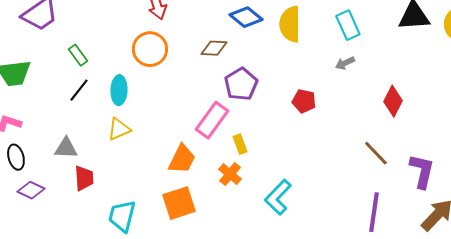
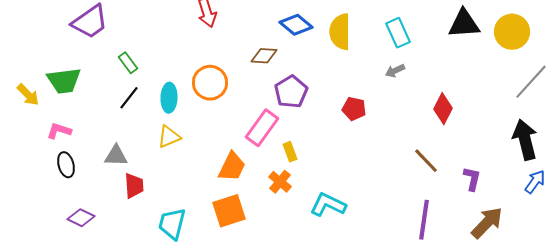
orange circle: (150, 49) -> (210, 83), moved
purple L-shape: (422, 171) -> (472, 179), size x0.7
purple diamond: (31, 190) -> (81, 218), moved
cyan L-shape: (278, 197) -> (328, 205), turned 72

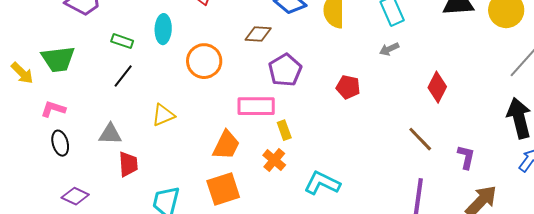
green rectangle: (128, 63) -> (122, 41), turned -35
cyan ellipse: (169, 98) -> (163, 29), moved
pink rectangle: (262, 128) -> (256, 106), turned 54

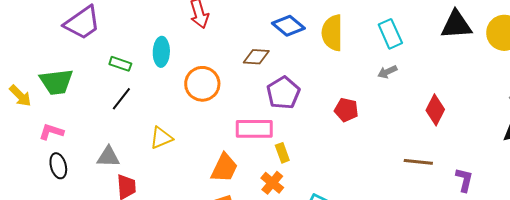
brown line: (420, 139) -> (418, 162), turned -40

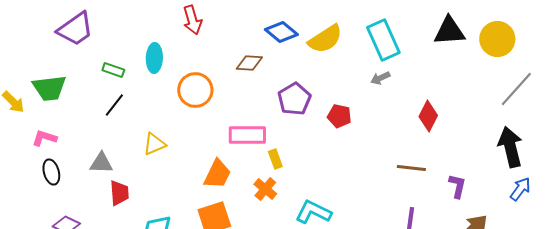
yellow semicircle: (332, 33) -> (325, 39), turned -123
cyan rectangle: (390, 34) -> (383, 40), size x1.4
purple pentagon: (283, 93) -> (294, 99), moved

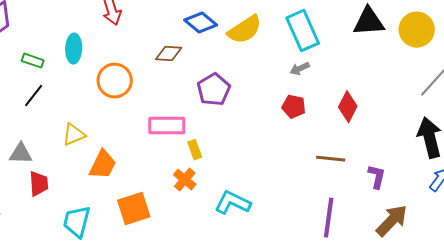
red pentagon: (339, 116) -> (294, 107), moved
orange trapezoid: (217, 174) -> (103, 165), moved

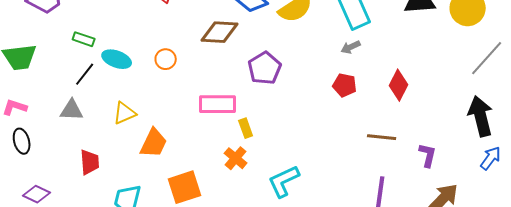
cyan ellipse: (74, 49) -> (117, 59), moved, turned -72
brown diamond: (169, 54) -> (220, 32), size x1.4
orange circle: (115, 81) -> (166, 59), size x0.6
gray triangle: (21, 154) -> (72, 110), moved
cyan L-shape: (233, 203) -> (284, 181), turned -51

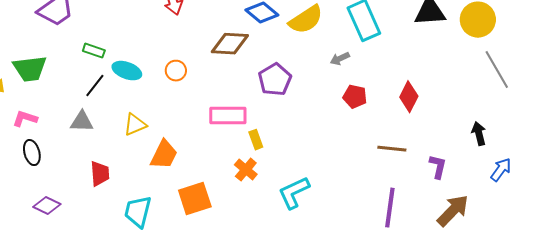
gray arrow: (351, 47) -> (340, 59), moved
gray line: (487, 58) -> (497, 70), turned -72
black arrow: (481, 116) -> (479, 134), moved, size x0.6

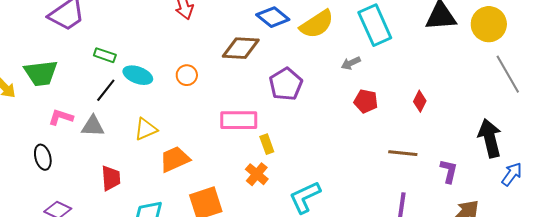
red diamond: (409, 97) -> (420, 101), size x0.7
pink L-shape: (25, 119) -> (61, 117), moved
black arrow: (479, 134) -> (490, 138), size x1.6
orange trapezoid: (164, 155) -> (175, 159), turned -140

